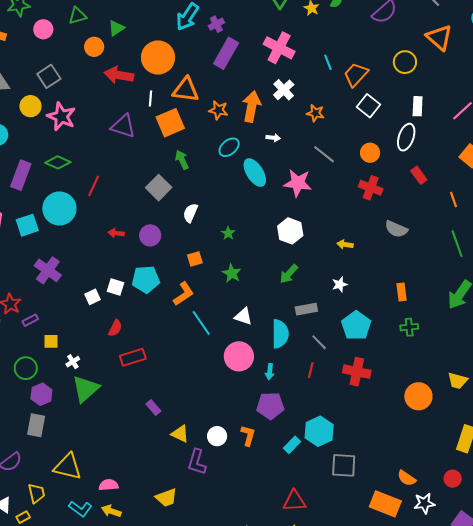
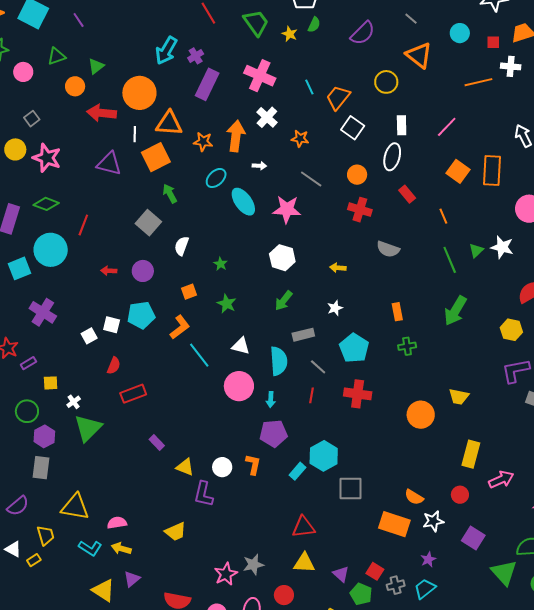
gray square: (49, 76) -> (32, 119), size x0.7

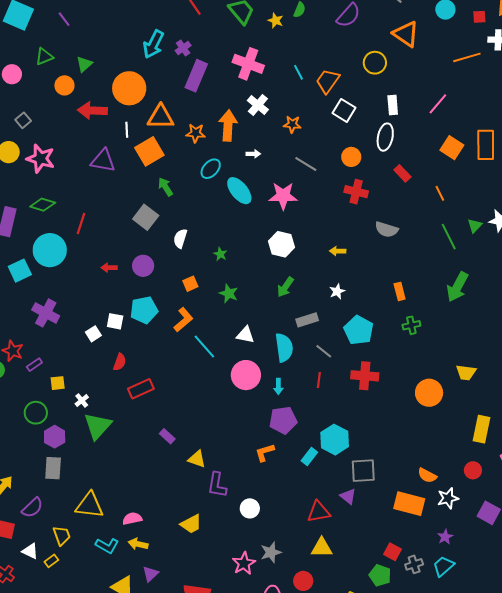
orange L-shape: (253, 464) -> (265, 452), turned -115
white circle: (222, 467) -> (250, 508), moved
purple triangle: (341, 574) -> (348, 496), moved

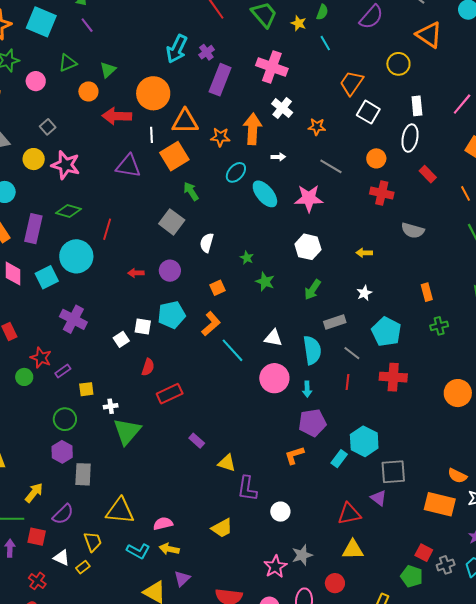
cyan line: (298, 72) -> (325, 43), moved
green star: (229, 293) -> (265, 282), moved
white cross: (82, 400) -> (111, 406), turned 32
purple hexagon: (55, 437) -> (62, 452), moved

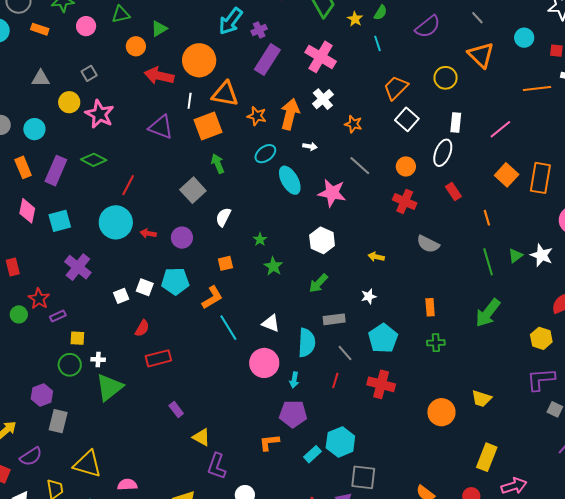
cyan circle: (76, 256) -> (116, 222), moved
green circle: (65, 419) -> (70, 365), moved

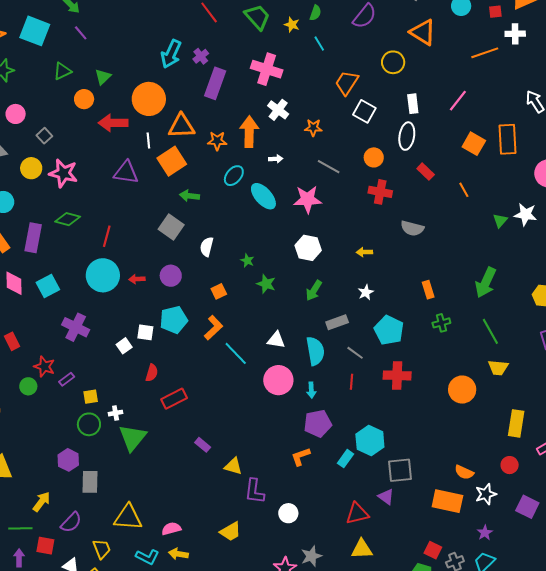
pink circle: (86, 26) -> (16, 114), moved
green arrow: (218, 164) -> (189, 196), turned -48
green line: (488, 262) -> (490, 331), moved

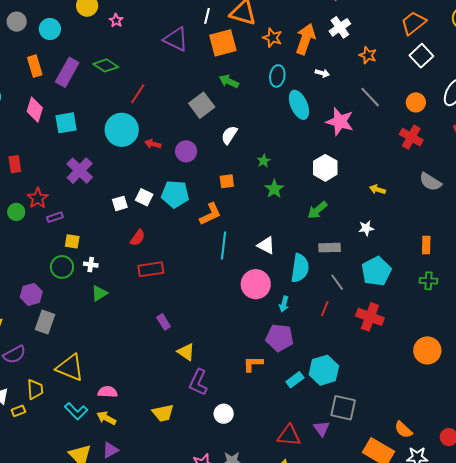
pink star: (63, 173) -> (116, 20), size x0.5
cyan ellipse: (234, 176) -> (277, 76), turned -50
cyan line: (236, 353) -> (223, 246), turned 32
green triangle: (133, 438) -> (99, 293), size x0.6

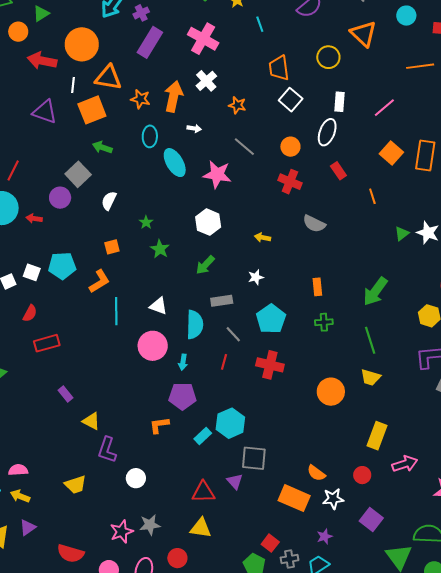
orange trapezoid: (414, 23) -> (279, 68), turned -52
purple circle: (186, 151) -> (60, 198), moved

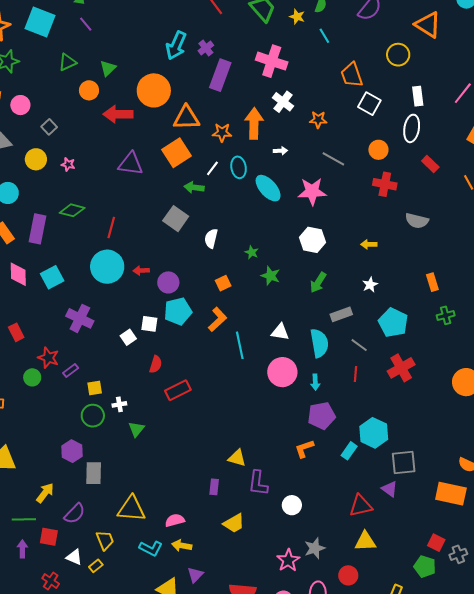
white line: (73, 85) -> (212, 168), moved, turned 42
purple circle: (60, 198) -> (168, 282), moved
red cross: (270, 365) -> (401, 368), turned -32
purple rectangle: (65, 394) -> (214, 487), moved, turned 56

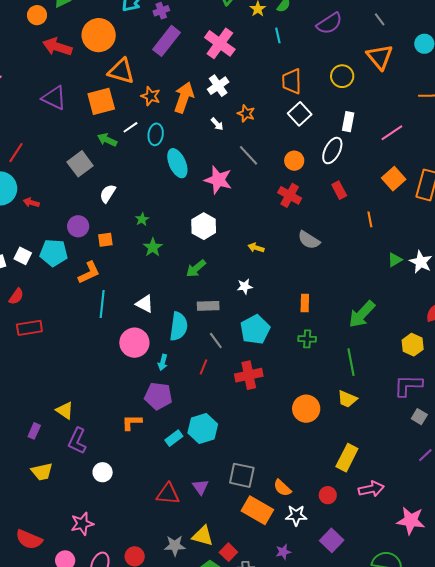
white arrow: (280, 151) -> (217, 124), moved, turned 32
purple circle: (168, 282) -> (78, 226), moved
gray square: (404, 463) -> (242, 475), moved
yellow triangle: (365, 541) -> (203, 536), moved
gray star: (315, 548) -> (175, 546), moved

